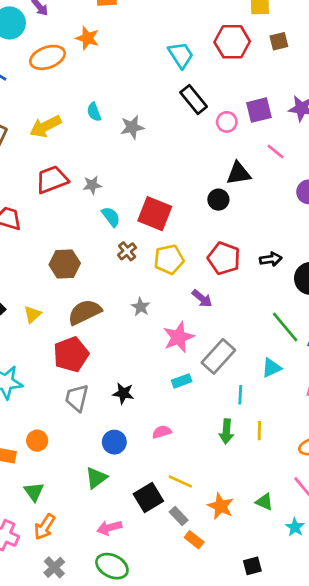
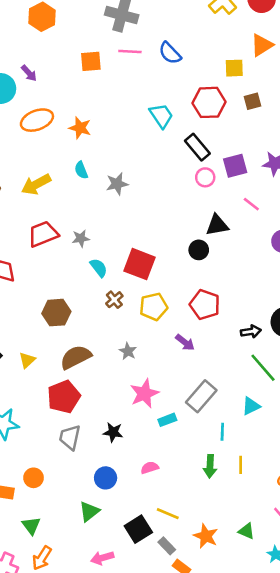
orange star: (87, 38) -> (80, 128), moved
black rectangle: (194, 99) -> (197, 147), moved
black arrow: (271, 259) -> (251, 331), moved
pink star: (179, 337) -> (144, 394), moved

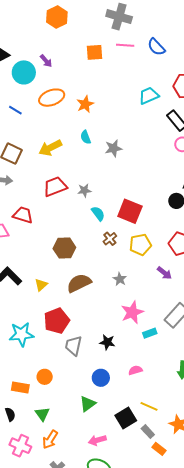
cyan trapezoid: (161, 116) -> (149, 96), turned -80
orange star: (80, 128) -> (85, 104), turned 30
red pentagon: (64, 397) -> (57, 321), moved

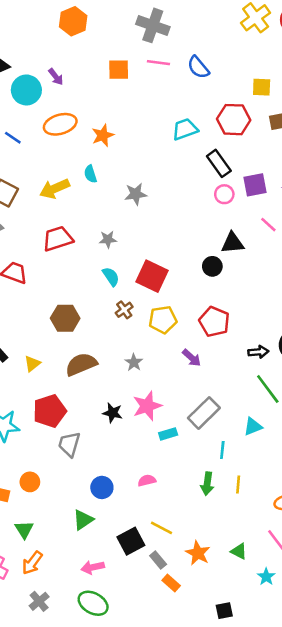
cyan semicircle: (86, 137) -> (90, 174), moved
gray star: (84, 190) -> (108, 239), moved
black star: (107, 342) -> (113, 413), moved

